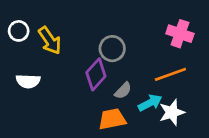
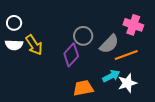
yellow arrow: (50, 40) -> (34, 45), moved
white semicircle: (28, 81) -> (14, 45), moved
gray semicircle: (123, 91) -> (109, 44), moved, size x1.5

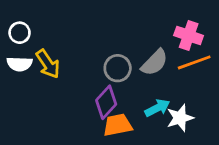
gray circle: (83, 36) -> (118, 68), moved
purple diamond: (71, 55) -> (106, 102), moved
orange line: (126, 55) -> (194, 62), moved

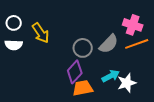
yellow arrow: (48, 64) -> (41, 33), moved

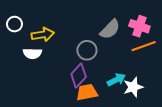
yellow arrow: (41, 33) -> (43, 35), turned -65
gray semicircle: (109, 44) -> (110, 29), moved
white semicircle: (14, 45) -> (32, 53), moved

